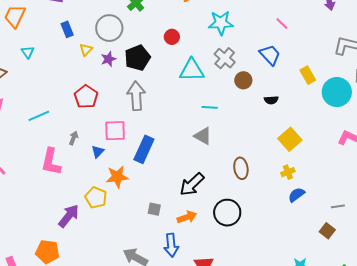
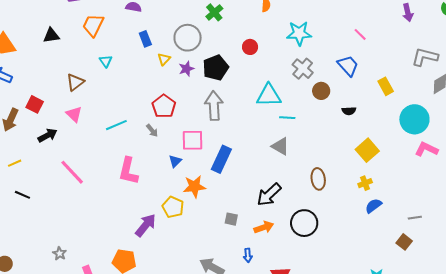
cyan triangle: (192, 70) -> (269, 95), moved
cyan circle: (337, 92) -> (414, 119), moved
gray arrow: (73, 138) -> (152, 131), moved, turned 120
blue arrow: (171, 245) -> (248, 255), size x0.6

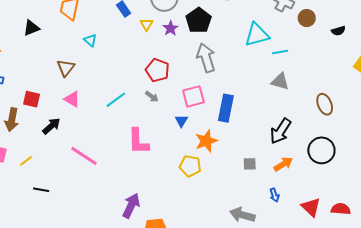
purple arrow: (146, 225) -> (131, 206), moved

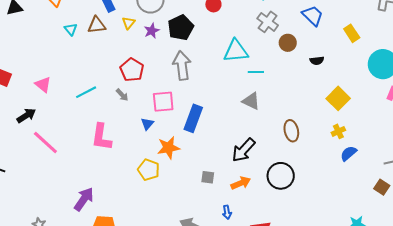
brown triangle: (66, 68) -> (97, 25), moved, turned 36
black arrow: (51, 126) -> (26, 116), moved

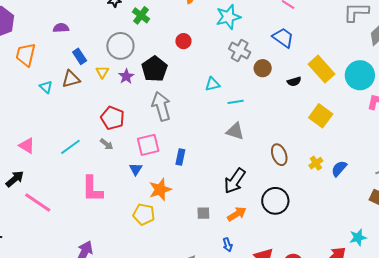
yellow rectangle: (352, 33) -> (321, 69), moved, size x1.5
cyan triangle: (236, 51) -> (212, 84), size x0.6
blue rectangle: (193, 118) -> (180, 157), size x0.6
yellow cross: (338, 131) -> (316, 163), moved

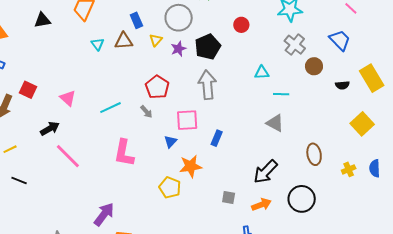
blue semicircle: (339, 169) -> (375, 168), moved, turned -54

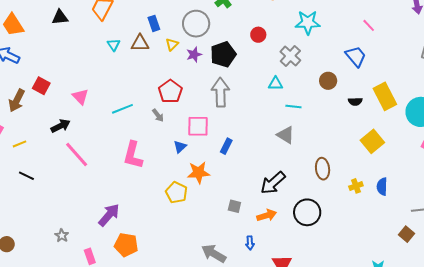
gray cross: (295, 45) -> (290, 56), moved

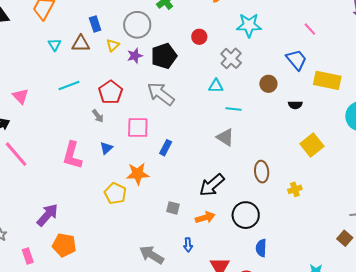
gray arrow: (220, 92) -> (161, 94), turned -52
yellow rectangle: (385, 96) -> (327, 80), moved, turned -52
cyan line: (122, 109) -> (69, 86), moved
blue triangle: (180, 147) -> (106, 148), moved
blue semicircle: (382, 187) -> (261, 248), moved

